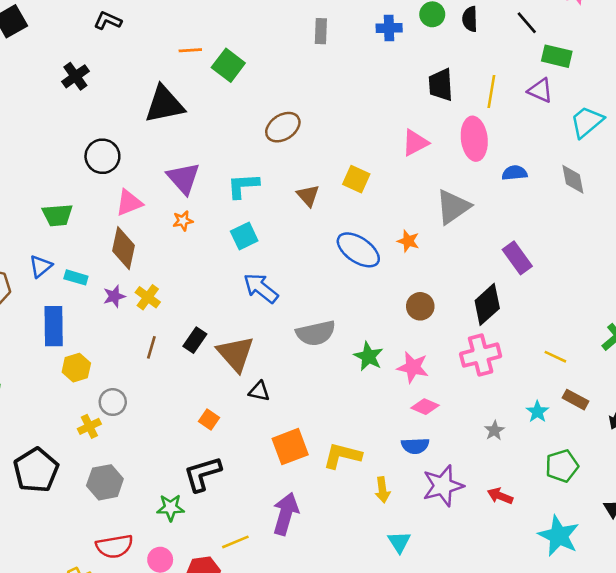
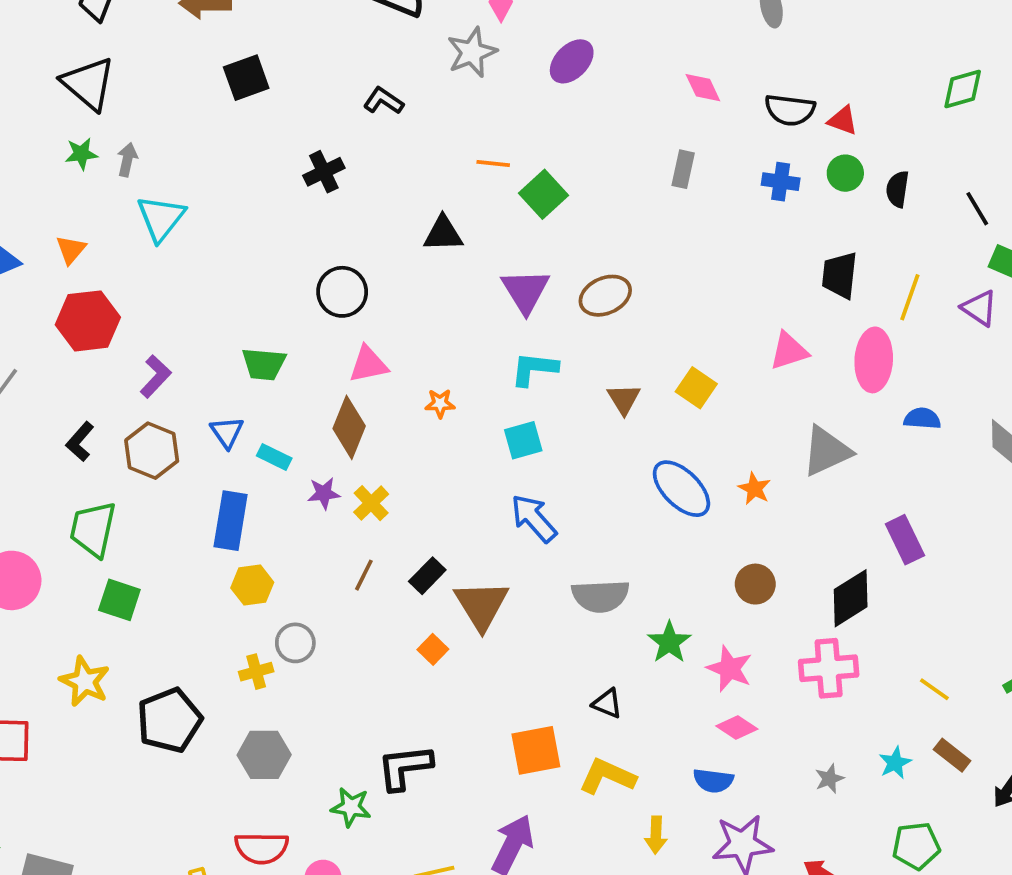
black triangle: (164, 104) -> (443, 234), size x0.7
purple triangle: (183, 178) -> (525, 291), moved
blue triangle: (41, 266) -> (227, 432), turned -35
black triangle: (259, 391) -> (607, 703), moved
orange square: (209, 419) -> (433, 649), moved

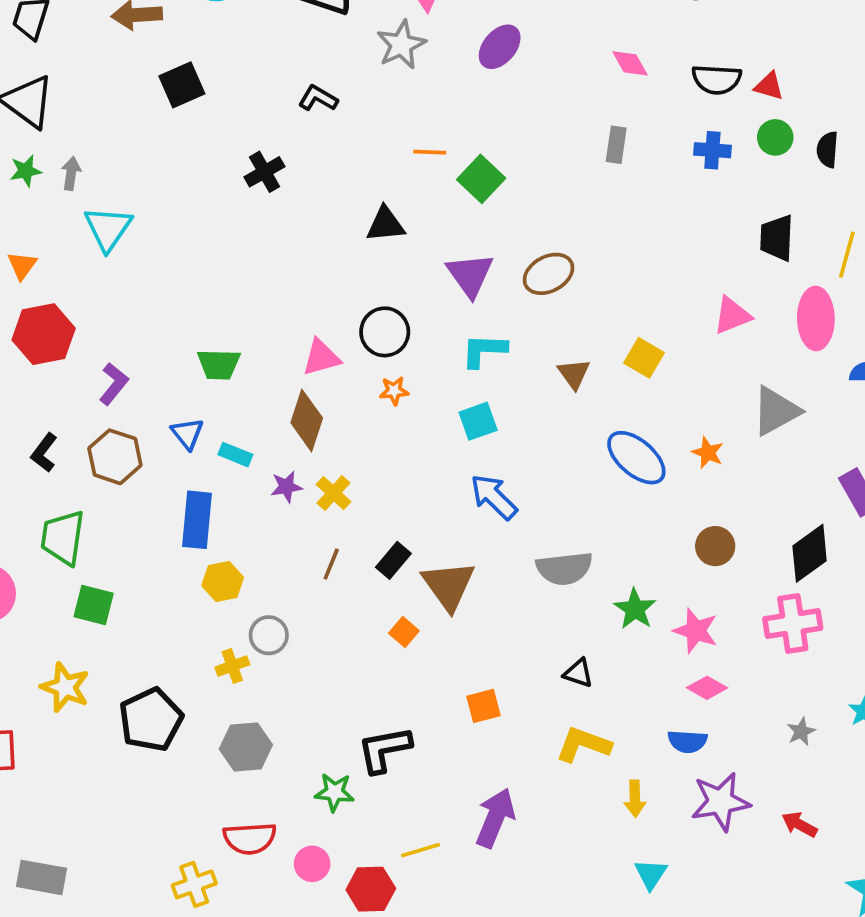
black circle: (342, 292) -> (385, 332), moved
orange square: (536, 750) -> (483, 706), moved, size x0.7

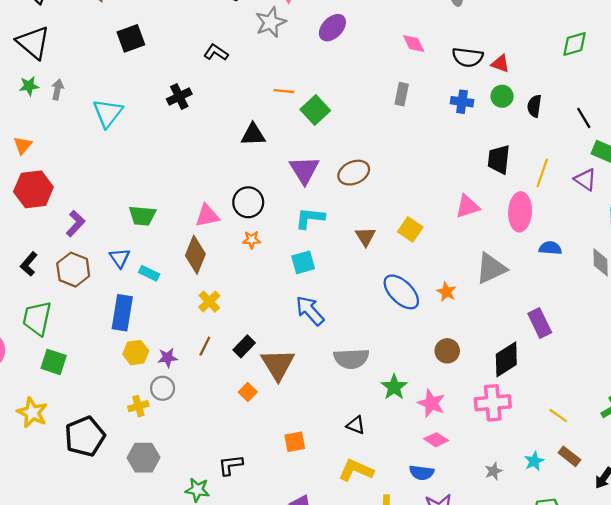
cyan triangle: (108, 228) -> (108, 113), moved
purple star: (286, 487) -> (168, 358), moved
black L-shape: (384, 749) -> (231, 465), size x0.7

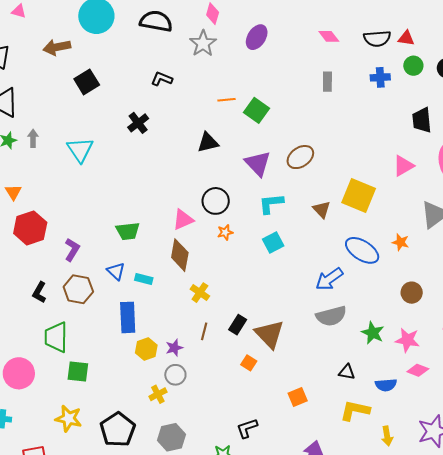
yellow square: (410, 229) -> (359, 195), size x1.6
blue arrow: (310, 311) -> (329, 279), moved, turned -72
blue semicircle: (422, 473) -> (386, 385), moved

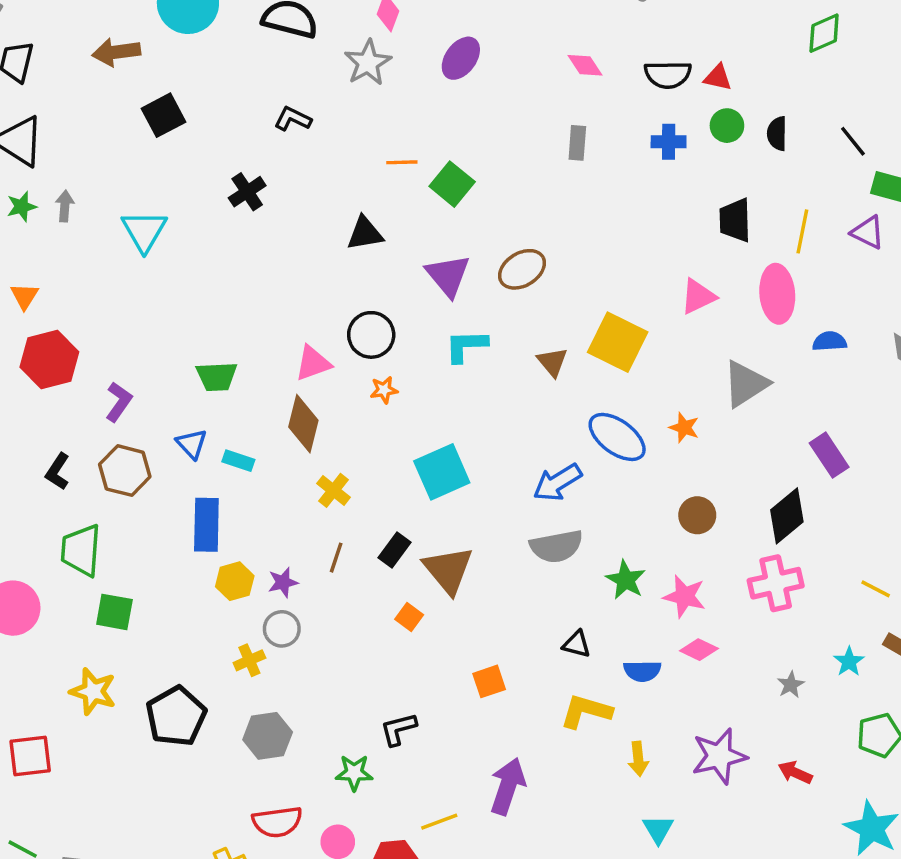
cyan square: (273, 242) -> (442, 472), moved, size x1.5

